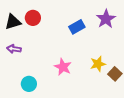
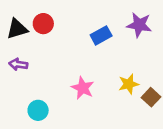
purple star: (106, 19) -> (139, 25), turned -30

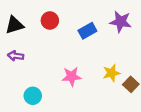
red circle: (43, 24) -> (50, 21), moved
pink star: (83, 88) -> (72, 76), turned -30

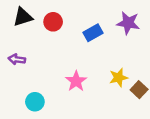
black triangle: (14, 25) -> (23, 17), moved
pink star: (72, 76) -> (76, 81), turned -30

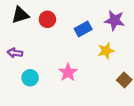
yellow star: (118, 78) -> (106, 51), moved
cyan circle: (35, 102) -> (30, 78), moved

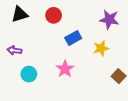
red circle: (47, 19) -> (54, 15), moved
blue rectangle: (83, 29) -> (73, 38), moved

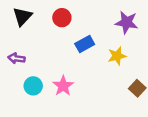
black triangle: (20, 14) -> (22, 16), turned -30
pink star: (65, 69) -> (63, 86), moved

